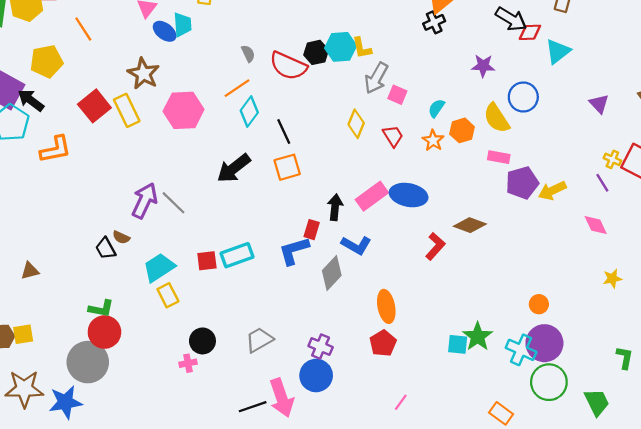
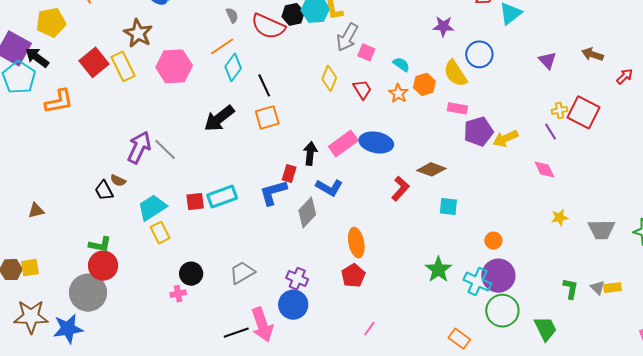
cyan semicircle: (436, 108) -> (401, 64), turned 90
yellow cross: (612, 159) -> (559, 110), turned -35
cyan square: (458, 344) -> (448, 207), moved

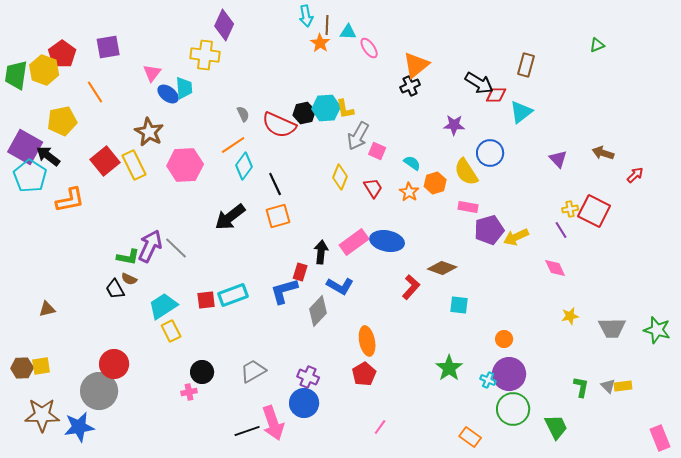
green L-shape: (100, 245) -> (128, 257), moved
cyan cross: (477, 282) -> (488, 380), size x0.6

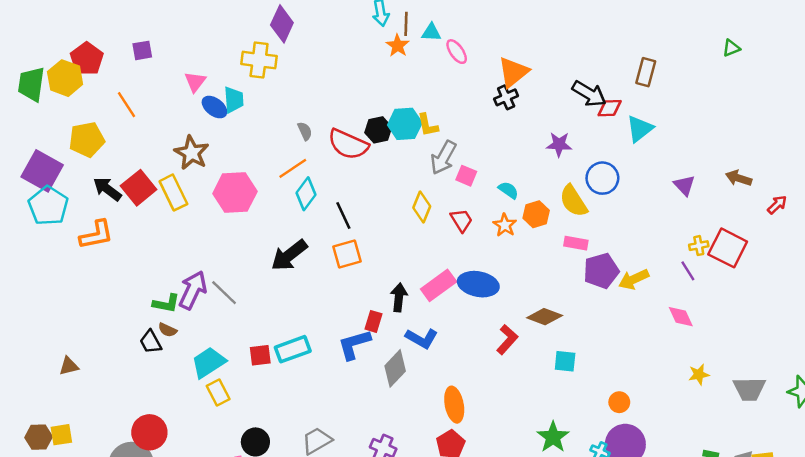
purple square: (108, 47) -> (142, 50), size x0.7
black arrow: (48, 156) -> (107, 189), moved

